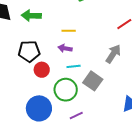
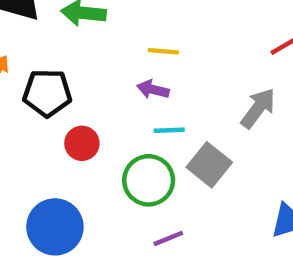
black pentagon: (29, 51) -> (47, 93), moved
red circle: (42, 70) -> (82, 143), moved
blue circle: (39, 108) -> (55, 227), moved

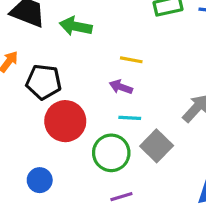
red circle: (82, 143) -> (65, 121), size x1.6
blue circle: (55, 227) -> (40, 180), size x0.6

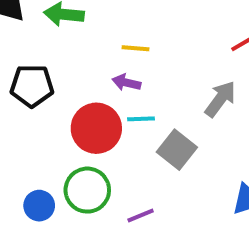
red circle: (65, 121) -> (96, 128), moved
green circle: (111, 153) -> (87, 190), moved

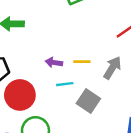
yellow line: (136, 48) -> (82, 62), moved
red circle: (96, 128) -> (20, 95), moved

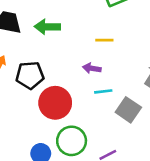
yellow line: (82, 62) -> (104, 40), moved

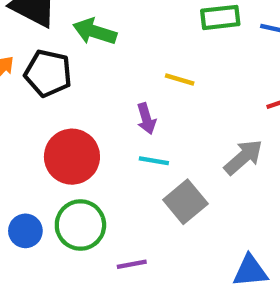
purple arrow: (92, 68) -> (146, 119), turned -132
black pentagon: (30, 75) -> (48, 73), moved

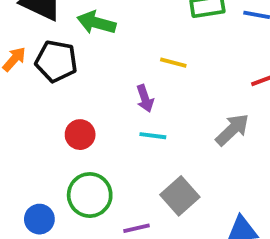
red circle: (72, 157) -> (80, 135), size x0.6
gray square: (185, 202) -> (180, 196), moved
blue circle: (25, 231) -> (39, 219), moved

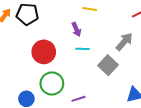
red circle: (80, 135) -> (44, 52), size x1.5
gray square: (180, 196) -> (108, 65), moved

